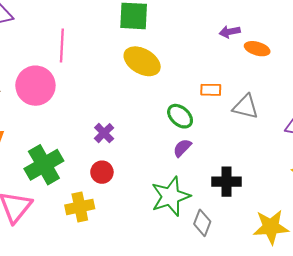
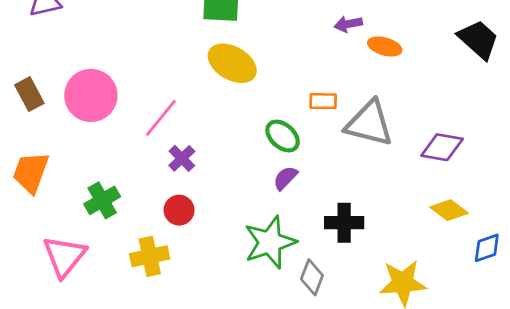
pink line: (62, 45) -> (161, 118), moved, turned 36
gray triangle: (246, 107) -> (369, 123), size x1.4
green cross: (44, 165) -> (102, 200), size x0.7

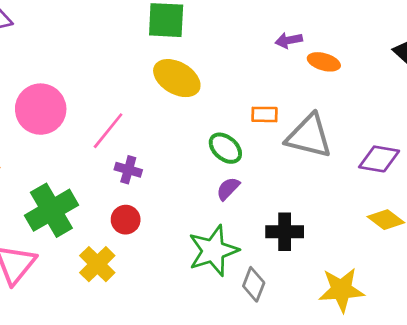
purple cross: (182, 158) -> (128, 170), turned -30
green cross: (102, 200) -> (51, 210), size x1.5
yellow cross: (150, 256) -> (97, 264), turned -33

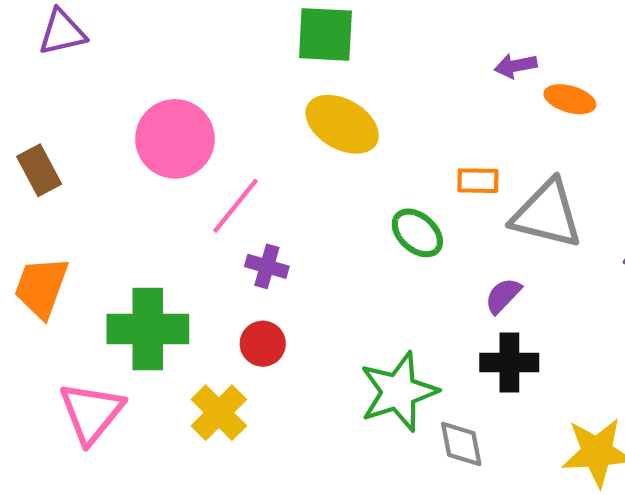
pink circle: (41, 109) -> (175, 139), moved
purple semicircle: (228, 189) -> (503, 296), moved
green cross: (51, 210) -> (148, 329), turned 30
gray diamond: (254, 284) -> (461, 444), turned -32

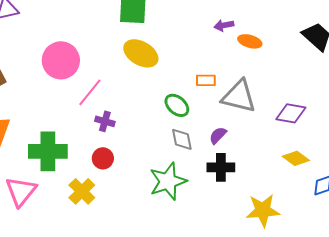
gray diamond: (461, 444) -> (182, 139), moved

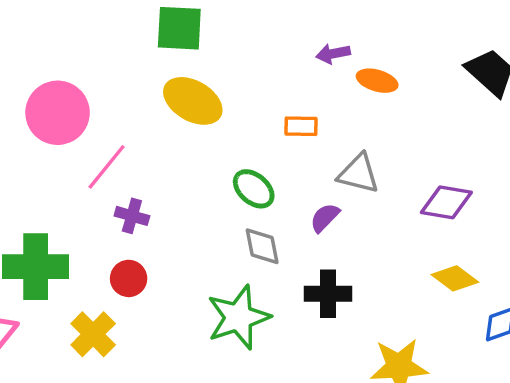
orange rectangle: (206, 80) -> (301, 126), moved
gray triangle: (239, 96) -> (358, 174), size x0.7
purple semicircle: (218, 135) -> (325, 218), moved

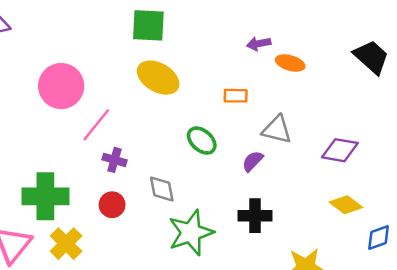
gray diamond: (262, 246) -> (162, 189), moved
yellow cross: (93, 334) -> (66, 244), moved

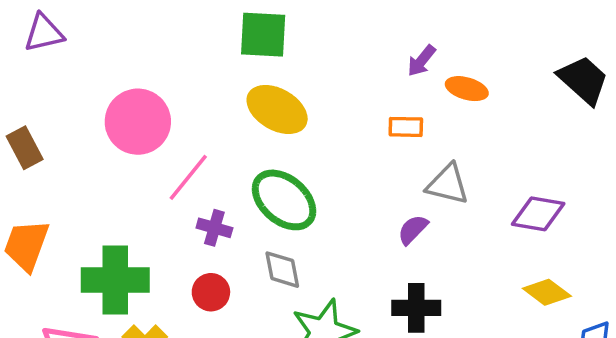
purple arrow: (259, 44) -> (422, 61), turned -40
orange rectangle: (236, 96) -> (406, 127), moved
green ellipse: (202, 141) -> (284, 200), moved, size x1.5

